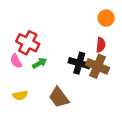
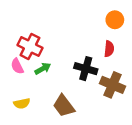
brown cross: (97, 66) -> (113, 85), moved

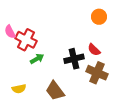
red semicircle: (109, 49) -> (94, 50), moved, turned 128
pink semicircle: (17, 66) -> (10, 32), moved
black cross: (86, 69) -> (74, 59), turned -30

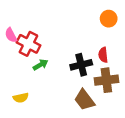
red semicircle: (94, 50) -> (103, 55), turned 40
brown cross: (97, 73) -> (106, 80), turned -30
brown trapezoid: (55, 91) -> (84, 100), moved

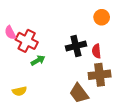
black cross: (81, 65) -> (76, 46), moved

